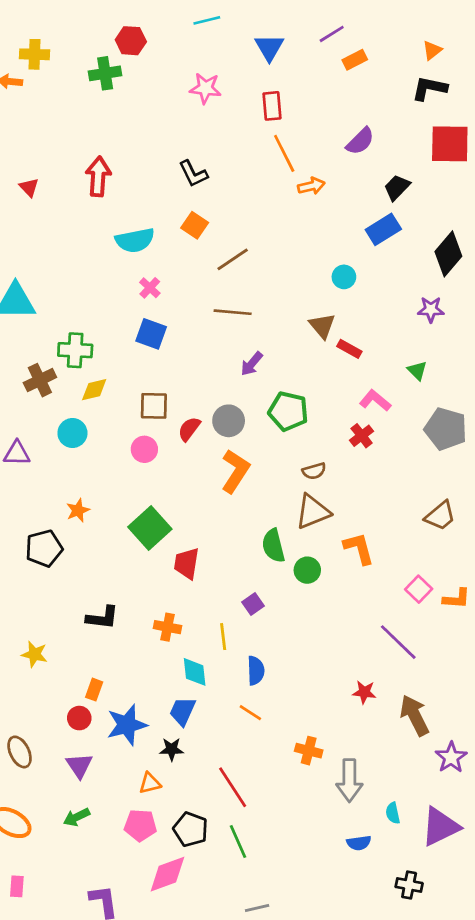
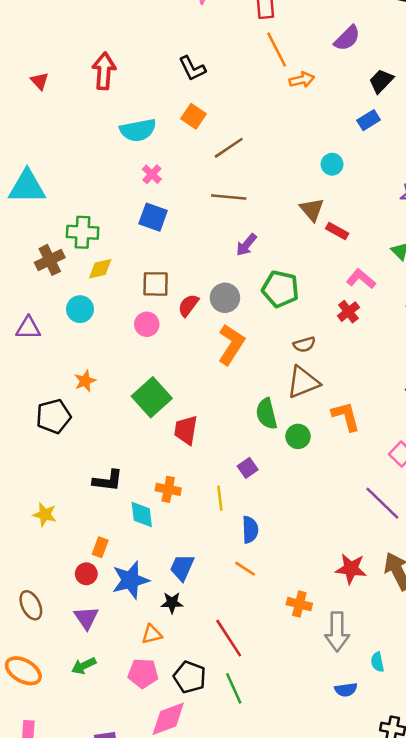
blue rectangle: (383, 229) -> (369, 120), size x0.7
cyan diamond: (195, 672) -> (142, 515), moved
red star: (364, 692) -> (351, 569), moved, size x1.4

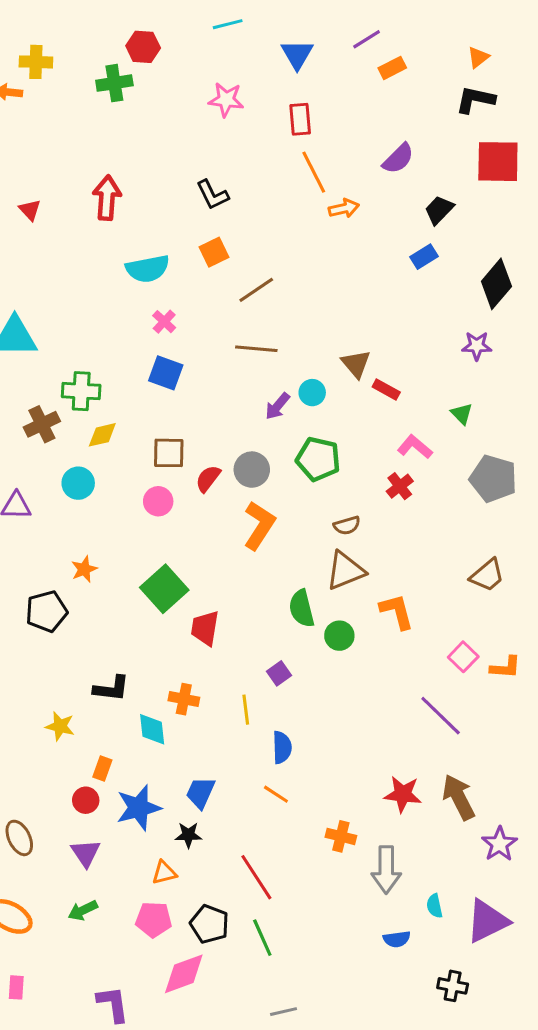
orange square: (193, 116) -> (214, 252), turned 30
cyan circle: (332, 164) -> (312, 393), moved
yellow star: (45, 515) -> (60, 726), moved

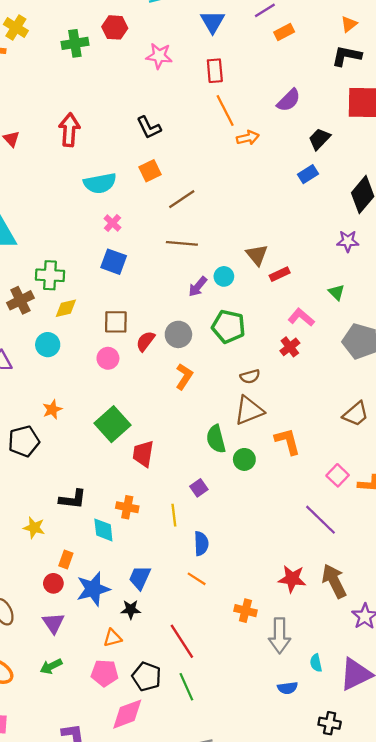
red hexagon: (143, 47) -> (115, 27), moved
yellow cross: (36, 62) -> (16, 27), turned 30
red rectangle: (386, 390) -> (280, 274), turned -54
orange L-shape: (259, 525) -> (184, 376), size x0.7

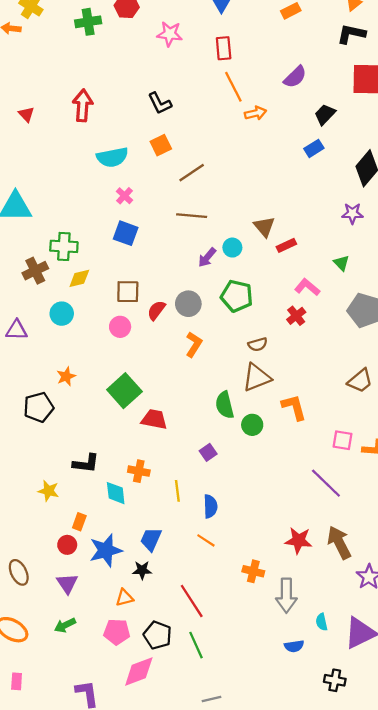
red trapezoid: (143, 454) -> (154, 419), turned 92
pink square: (338, 475) -> (342, 440), turned -35
yellow line: (174, 515) -> (177, 491), moved

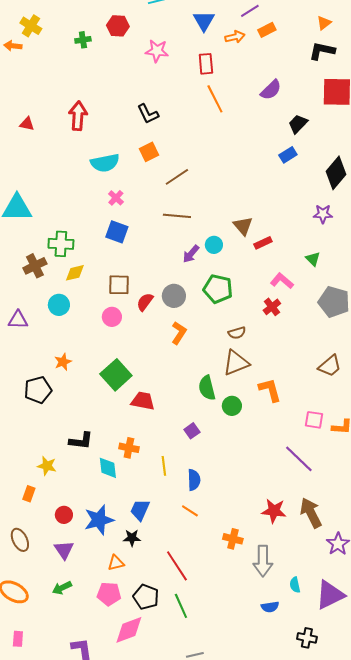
green cross: (88, 22) -> (83, 40), size x0.7
orange arrow: (256, 113) -> (235, 37), moved
red triangle: (26, 114) -> (27, 124), turned -35
orange rectangle: (79, 522) -> (29, 494), moved

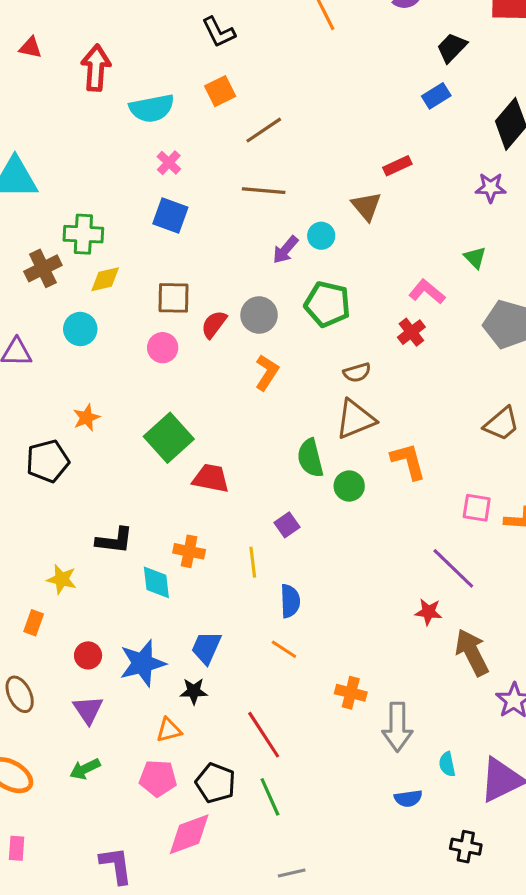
red arrow: (78, 116) -> (96, 68), moved
red rectangle: (263, 243) -> (397, 166), moved
yellow line: (164, 466) -> (253, 562), moved
red star: (274, 511) -> (428, 612), moved, size x0.7

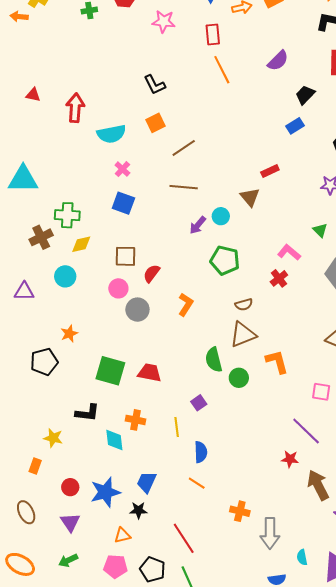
gray circle: (259, 315) -> (137, 310), moved
green square: (169, 438) -> (110, 371), moved, turned -32

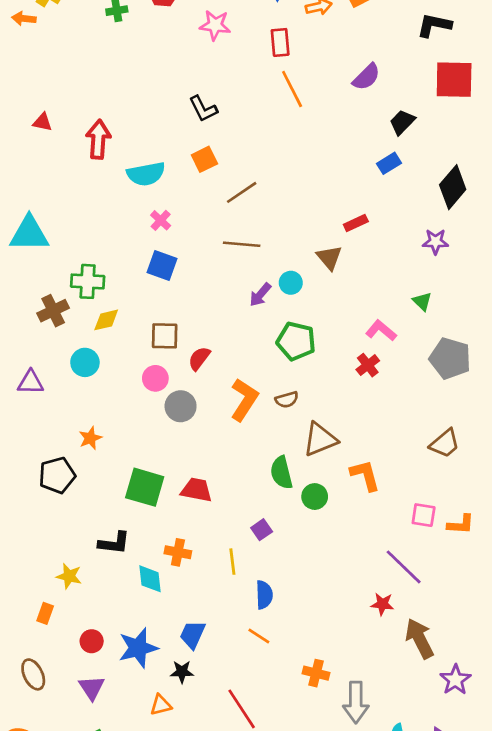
orange L-shape: (186, 305) -> (244, 400), size x1.4
brown semicircle: (244, 305) -> (287, 400), moved

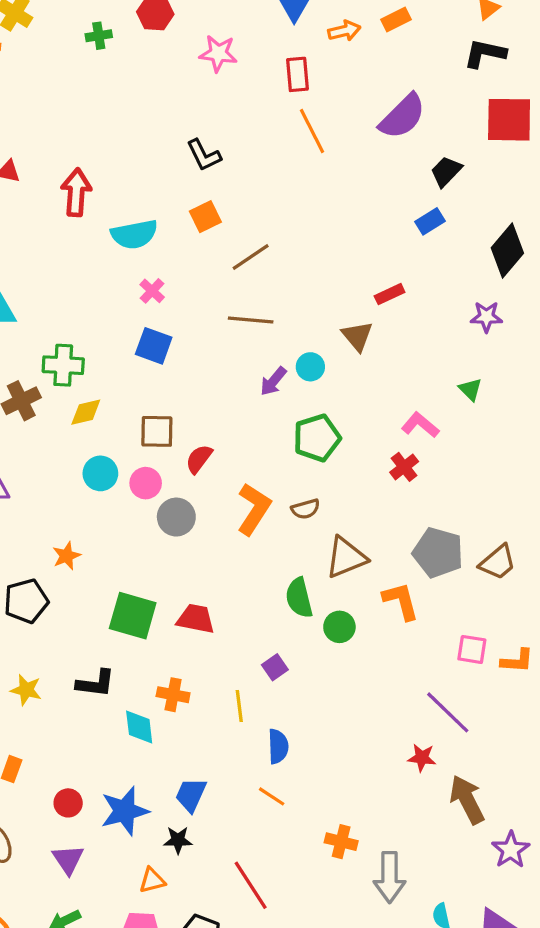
purple semicircle: (366, 77) -> (402, 116), size x1.4
green pentagon: (296, 341) -> (317, 438), turned -30
gray pentagon: (450, 358) -> (438, 553), moved
cyan circle: (85, 362) -> (100, 473), moved
yellow star: (69, 576) -> (26, 690), moved

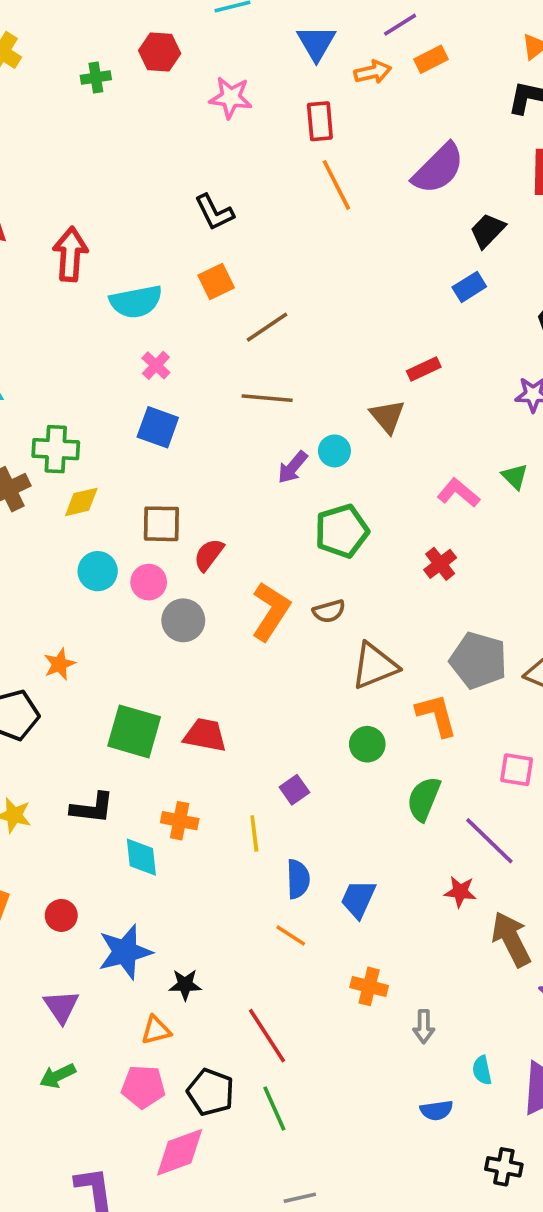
pink L-shape: (420, 425) -> (458, 493), moved
green semicircle: (299, 598) -> (424, 799), moved, turned 36
blue trapezoid: (191, 795) -> (358, 899), moved
red circle: (68, 803) -> (61, 915), moved
gray arrow: (390, 877) -> (424, 1027), size x0.6

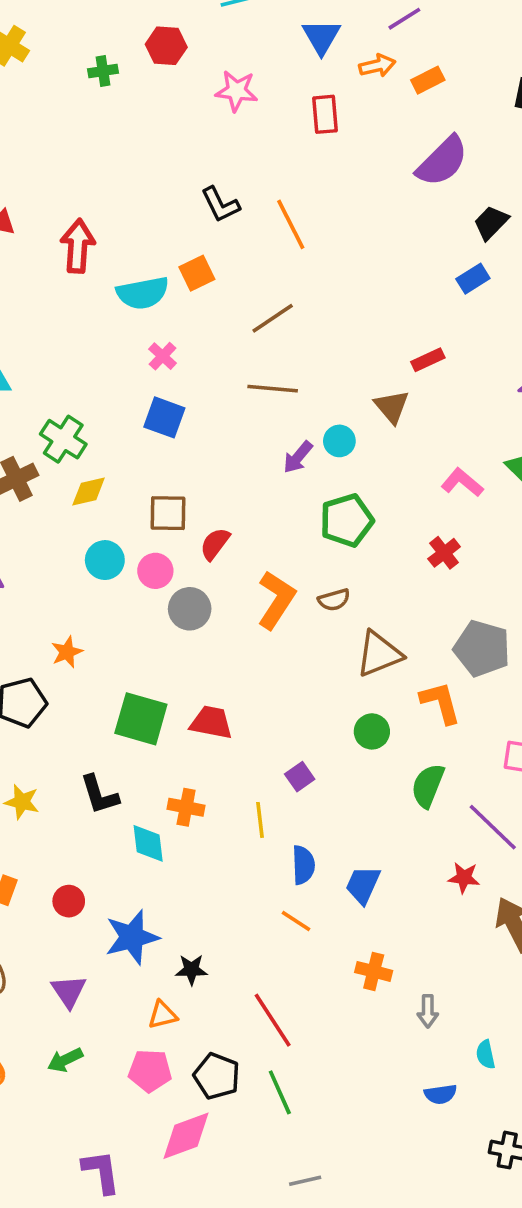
orange rectangle: (431, 59) -> (428, 80), moved
orange line: (336, 185) -> (291, 224), moved
orange square: (216, 282) -> (197, 273), moved
green cross: (56, 449) -> (63, 439), turned 30
black L-shape: (92, 808) -> (99, 795), turned 66

